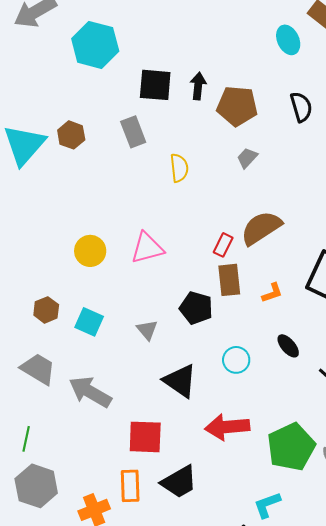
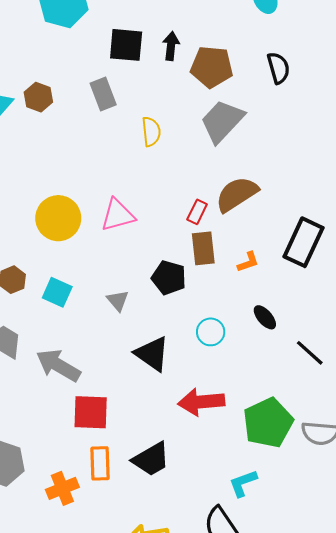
gray trapezoid: (247, 158) -> (222, 121), size x2.0
yellow circle: (90, 251) -> (58, 218), size x1.4
red square: (145, 437) -> (91, 412), moved

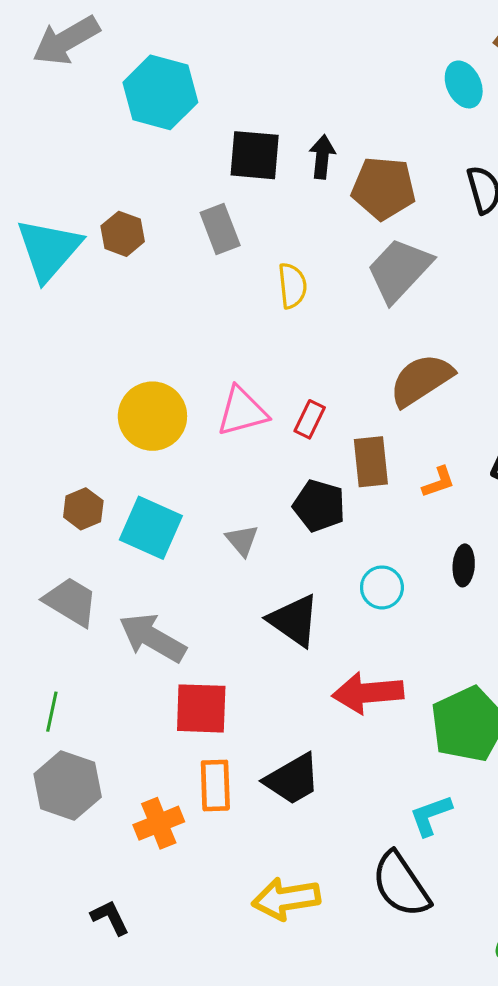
red rectangle: (197, 212) -> (310, 419), moved
cyan square: (57, 292) -> (151, 528), size x1.4
black ellipse: (265, 317) -> (464, 565), turned 45

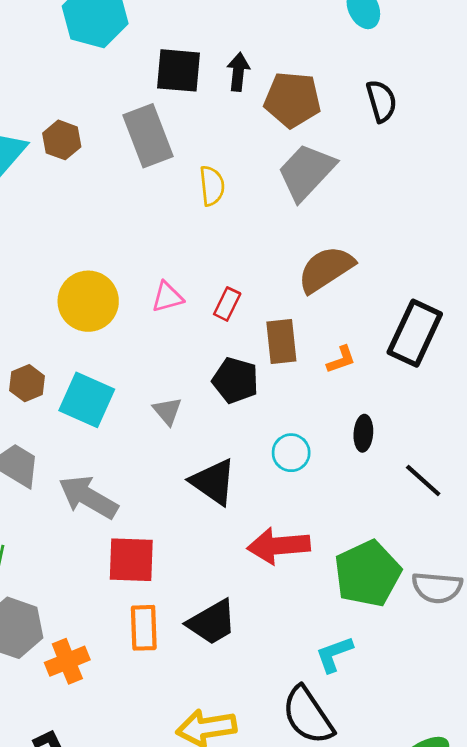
gray rectangle: (220, 229) -> (148, 136), size x1.4
pink triangle: (242, 411) -> (167, 297), size x0.7
orange cross: (159, 823) -> (67, 661), moved

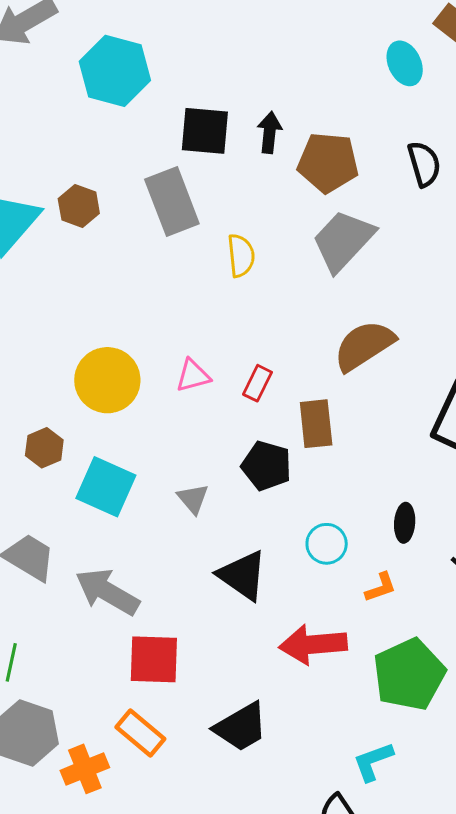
orange L-shape: (341, 360) -> (381, 587), moved
brown hexagon: (27, 383) -> (44, 448), moved
orange rectangle: (144, 628) -> (140, 733), moved, turned -48

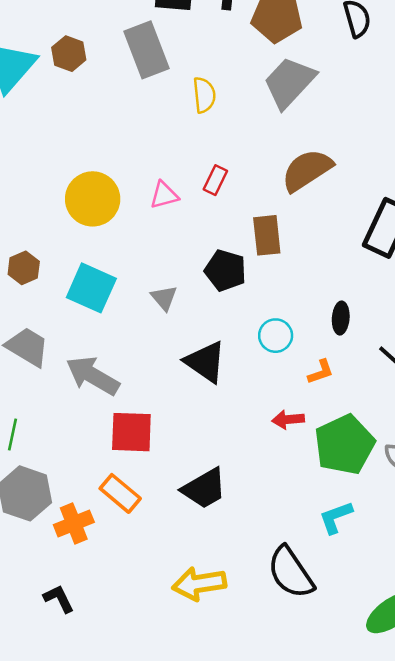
red rectangle: (257, 383) -> (215, 180), moved
brown hexagon: (44, 448) -> (24, 268), moved
red arrow: (313, 644) -> (288, 420), moved, size x0.6
cyan L-shape: (373, 761) -> (336, 517), moved

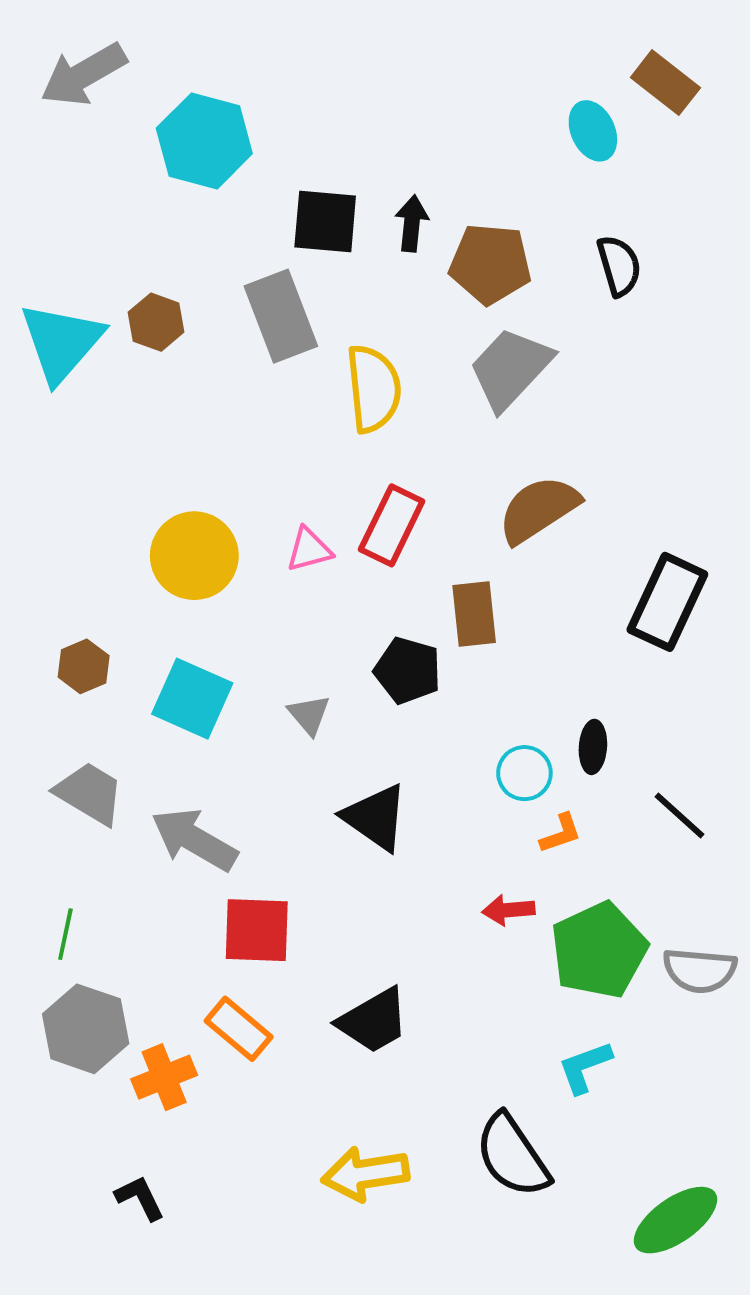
yellow semicircle: (204, 95) -> (373, 389), size x1.5
red rectangle: (215, 180) -> (392, 525), size x1.6
cyan circle: (276, 336) -> (524, 773), moved

